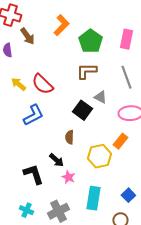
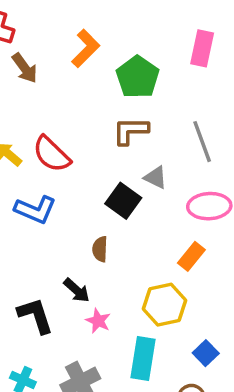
pink rectangle: (126, 39) -> (202, 48), moved
blue L-shape: (33, 115) -> (35, 210), turned 50
yellow hexagon: (99, 156) -> (165, 305), moved

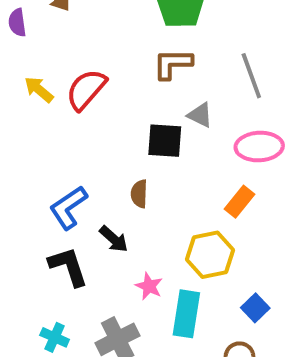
red semicircle: (52, 154) -> (86, 89), turned 87
black square: (123, 201) -> (165, 141), turned -32
blue L-shape: (35, 210) -> (68, 208), moved, turned 123
pink star: (98, 321) -> (149, 286), moved

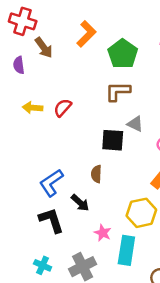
yellow arrow: (39, 89) -> (33, 108), turned -36
red semicircle: (86, 89) -> (63, 108), size x0.7

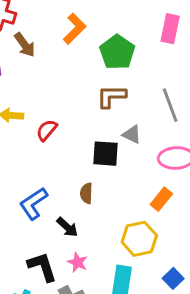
red semicircle: (63, 108) -> (47, 130), moved
black L-shape: (51, 220) -> (42, 267), moved
pink star: (103, 233) -> (78, 262), moved

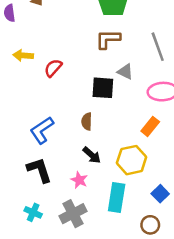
black arrow: (67, 227) -> (92, 155), moved
black L-shape: (42, 267) -> (39, 170), moved

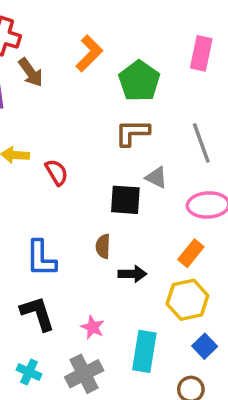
red semicircle: (53, 68) -> (57, 172), turned 108
blue L-shape: (42, 130) -> (41, 258), turned -56
black arrow: (92, 155) -> (132, 274), moved, turned -42
yellow hexagon: (132, 160) -> (187, 300), moved

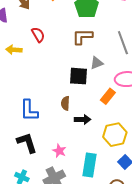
red semicircle: (57, 172) -> (38, 35), moved
gray triangle: (156, 177) -> (97, 63), turned -48
orange rectangle: (191, 253) -> (108, 96), moved

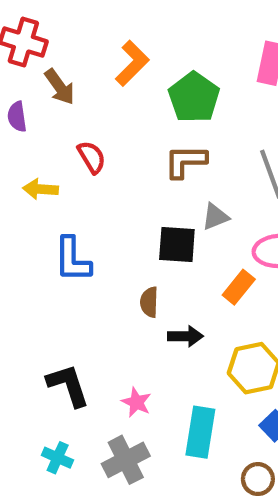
blue L-shape: (29, 110) -> (72, 259), moved

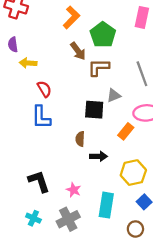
brown arrow: (60, 87) -> (78, 51), moved
red semicircle: (92, 157) -> (44, 89), moved
yellow arrow: (40, 189) -> (28, 63), moved

